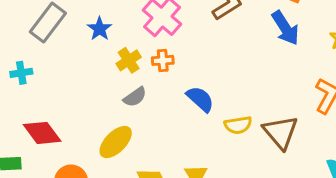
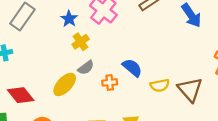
blue star: (100, 29) -> (69, 19), moved
orange cross: (163, 60) -> (110, 82), moved
yellow ellipse: (116, 142) -> (65, 84), moved

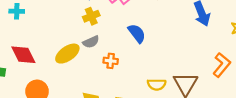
blue semicircle: (132, 68) -> (137, 33), moved
yellow semicircle: (160, 85) -> (157, 84), moved

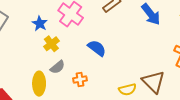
yellow ellipse: (67, 54) -> (39, 84), turned -40

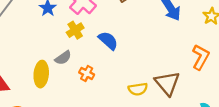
yellow cross: (51, 44) -> (75, 30), moved
orange cross: (80, 79) -> (87, 73), turned 32

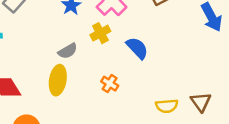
gray semicircle: (63, 58) -> (68, 51), moved
brown triangle: (167, 83) -> (201, 102), size x0.7

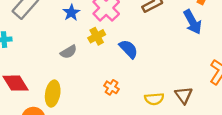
yellow ellipse: (58, 80) -> (53, 94), moved
orange cross: (110, 84) -> (112, 87), moved

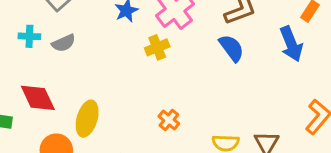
blue semicircle: (128, 49) -> (232, 48), moved
gray semicircle: (69, 52) -> (64, 43), moved

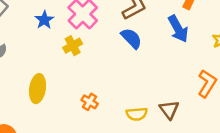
yellow ellipse: (87, 119) -> (38, 89), moved

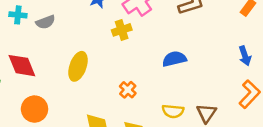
blue arrow: (178, 29) -> (245, 56), moved, size x0.7
blue semicircle: (131, 38) -> (174, 59), moved, turned -70

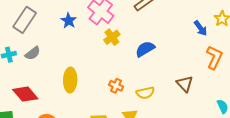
yellow cross: (122, 30) -> (112, 37), moved
yellow semicircle: (173, 111) -> (145, 93), moved

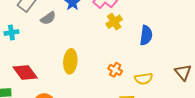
blue semicircle: (145, 49) -> (146, 35), turned 126
gray semicircle: (33, 53) -> (48, 18), moved

